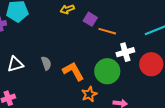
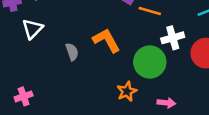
white triangle: (15, 64) -> (32, 29), moved, turned -30
orange L-shape: (73, 71) -> (106, 40), moved

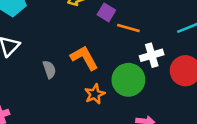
orange star: (127, 91) -> (95, 94), moved

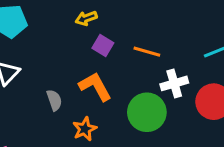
purple square: (106, 12) -> (103, 46), moved
orange star: (95, 94) -> (85, 129), moved

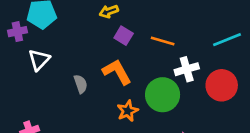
orange star: (85, 129) -> (128, 111), moved

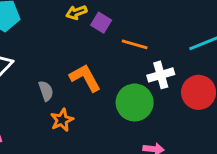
purple square: (124, 36) -> (101, 23), moved
orange star: (128, 111) -> (62, 120), moved

